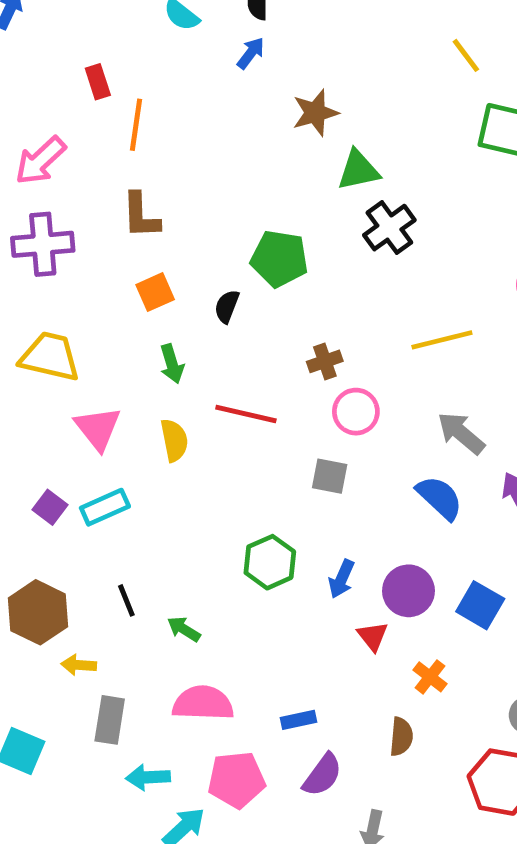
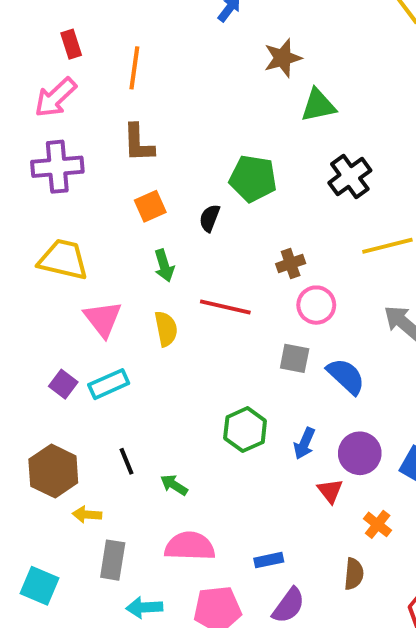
red rectangle: (98, 82) -> (71, 44), moved
black cross: (389, 228) -> (350, 177), moved
blue semicircle: (440, 498) -> (346, 376), moved

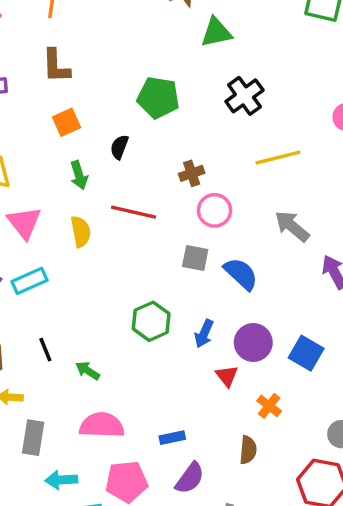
black semicircle: (210, 218) -> (119, 147), moved

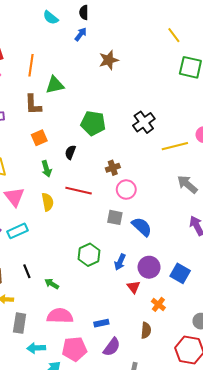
green triangle: (216, 32) -> (55, 85), moved
yellow line: (278, 158) -> (175, 146), moved
gray arrow: (292, 226) -> (187, 184), moved

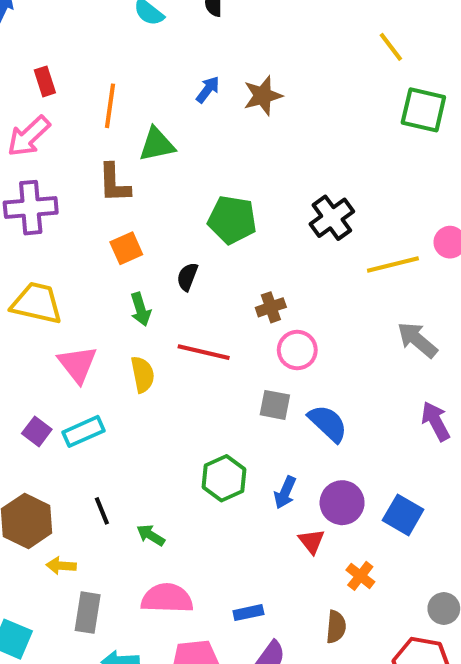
blue arrow: (81, 34) -> (208, 90), moved

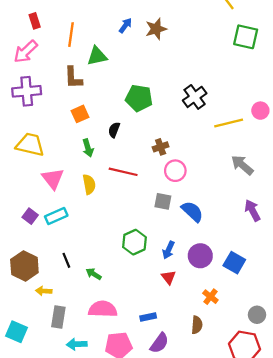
red triangle: (312, 541) -> (169, 277), moved

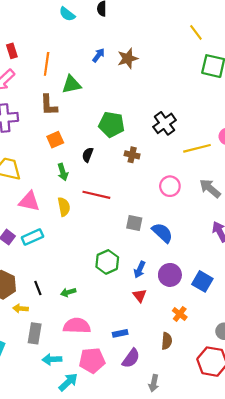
brown cross: (161, 147) -> (132, 155), moved, turned 32
pink circle: (175, 171) -> (170, 186), moved
pink triangle: (53, 179) -> (29, 201), turned -40
black line: (66, 260) -> (38, 288), moved
green arrow: (94, 274) -> (68, 292), turned -48

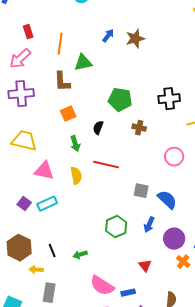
black cross: (165, 123) -> (169, 99), turned 30
blue arrow: (140, 270) -> (149, 225), moved
red triangle: (140, 296) -> (145, 266), moved
orange cross: (180, 314) -> (183, 262), moved
pink semicircle: (77, 326) -> (102, 286), moved, turned -150

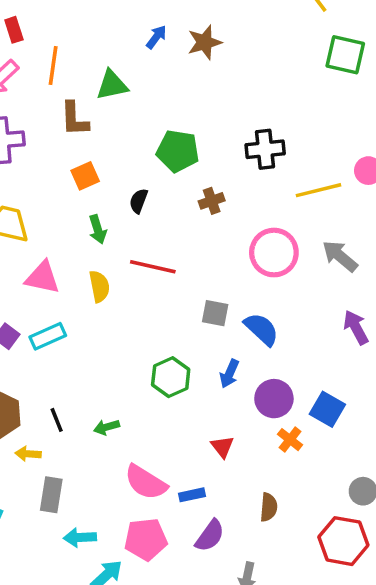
orange line: (60, 44) -> (53, 65), moved
brown cross: (139, 128) -> (212, 201), turned -32
pink circle: (174, 157) -> (274, 253), size x1.4

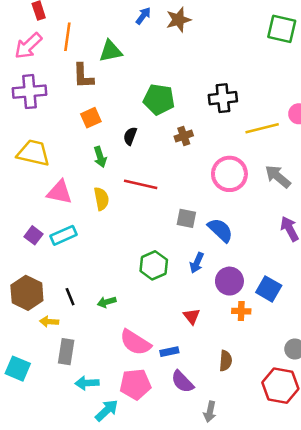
orange cross: (290, 440) -> (241, 311), turned -36
purple semicircle: (210, 536) -> (182, 382), turned 100

